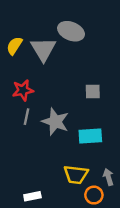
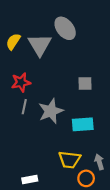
gray ellipse: (71, 31) -> (65, 28), turned 30
gray star: (55, 122) -> (51, 111), turned 30

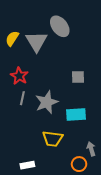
red star: (21, 82) -> (19, 76), turned -30
yellow trapezoid: (70, 160) -> (53, 139), moved

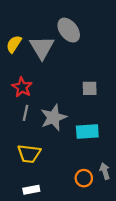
yellow trapezoid: (53, 139) -> (29, 154), moved
orange circle: (79, 164) -> (84, 178), moved

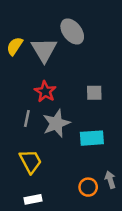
red star: (22, 87) -> (45, 92), moved
yellow trapezoid: (29, 154) -> (31, 161), turned -125

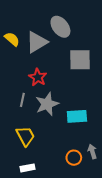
yellow semicircle: (15, 46) -> (12, 39), turned 98
gray triangle: (44, 50) -> (37, 42), turned 30
gray square: (94, 93) -> (80, 60), moved, size x1.6

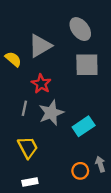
gray ellipse: (60, 27) -> (80, 29), moved
yellow semicircle: (12, 39) -> (13, 59), moved
cyan rectangle: (77, 116) -> (84, 126), turned -30

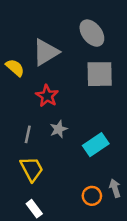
gray line: (24, 108) -> (28, 134), moved
gray star: (51, 113) -> (59, 129), size x0.6
white rectangle: (30, 182) -> (34, 209), turned 64

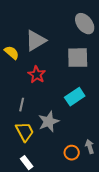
gray ellipse: (92, 33) -> (85, 24), moved
gray star: (59, 129) -> (49, 122), moved, size x1.5
cyan rectangle: (96, 145) -> (75, 97), moved

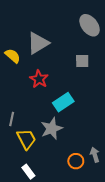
gray square: (78, 58) -> (82, 61), size x0.6
cyan rectangle: (75, 97) -> (63, 102), moved
gray line: (22, 105) -> (12, 119), moved

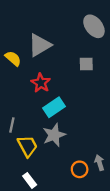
cyan rectangle: (63, 102) -> (54, 107), moved

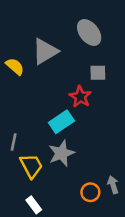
gray ellipse: (94, 26) -> (89, 32), moved
red star: (41, 83) -> (80, 97), moved

